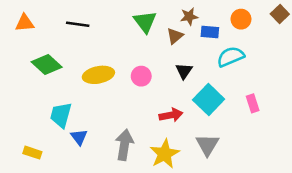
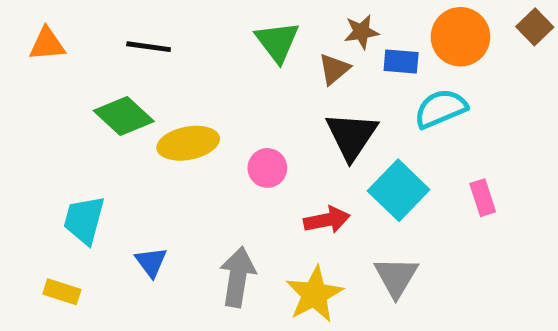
orange circle: (241, 19) -> (460, 37), size x1.5
green diamond: (47, 64) -> (124, 116), moved
black triangle: (184, 71) -> (352, 136), size x1.6
pink circle: (141, 76) -> (267, 168), moved
cyan trapezoid: (61, 115) -> (84, 220), moved

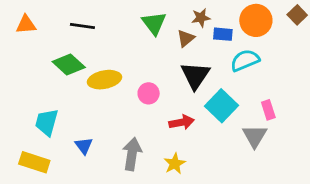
gray triangle: (396, 277) -> (255, 136), moved
yellow rectangle: (62, 292) -> (34, 162), size x1.5
yellow star: (314, 294) -> (175, 164), size x0.7

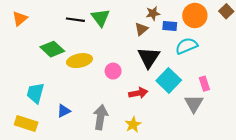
green triangle: (154, 23) -> (100, 18), moved
orange triangle: (26, 25) -> (20, 19), turned -35
black line: (82, 26) -> (75, 20), moved
blue triangle: (84, 146) -> (64, 111), turned 40

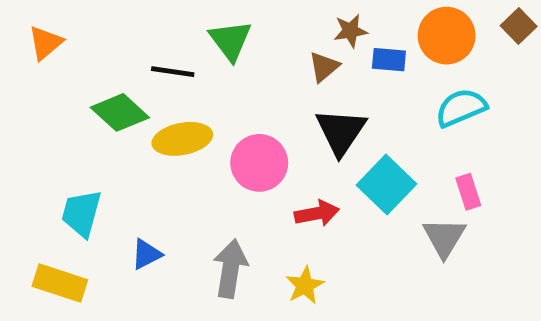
black line: (75, 20) -> (173, 72), moved
cyan semicircle: (186, 46) -> (461, 108), moved
pink circle: (113, 71) -> (259, 163), size x1.5

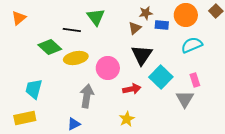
blue triangle: (146, 254) -> (74, 124), moved
gray arrow: (230, 269) -> (87, 96), moved
yellow rectangle: (60, 283) -> (25, 118), turned -30

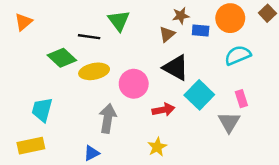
black triangle: (142, 55) -> (176, 68), turned -35

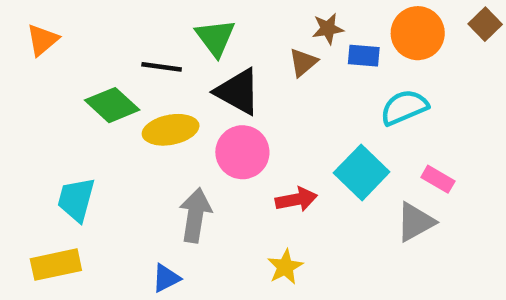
cyan semicircle: (238, 55) -> (404, 107), moved
black triangle: (176, 68) -> (238, 92), moved
pink rectangle: (241, 99) -> (438, 179), turned -42
gray triangle: (229, 122) -> (415, 222), turned 30

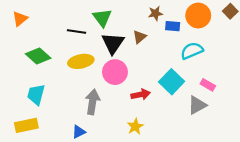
brown triangle: (303, 62) -> (140, 37), moved
black triangle: (238, 92) -> (113, 43), turned 35
green diamond: (112, 105) -> (38, 56), moved

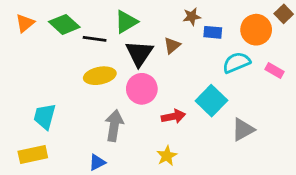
orange circle: (198, 16) -> (256, 30), moved
green triangle: (102, 18) -> (126, 22), turned 36
green diamond: (38, 56) -> (64, 24), moved
pink rectangle: (208, 85) -> (275, 70), moved

